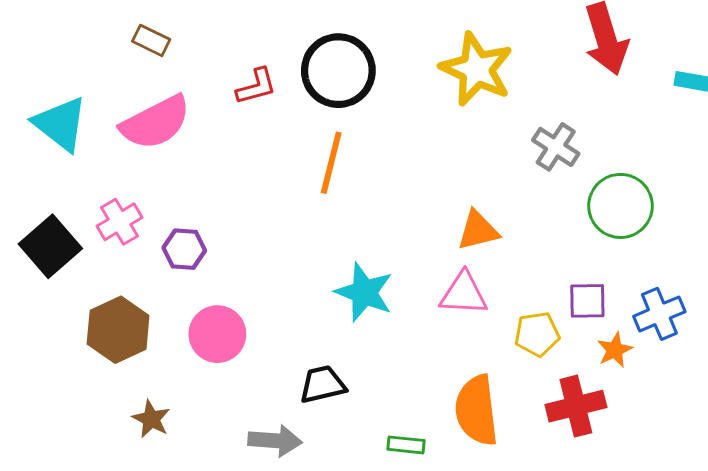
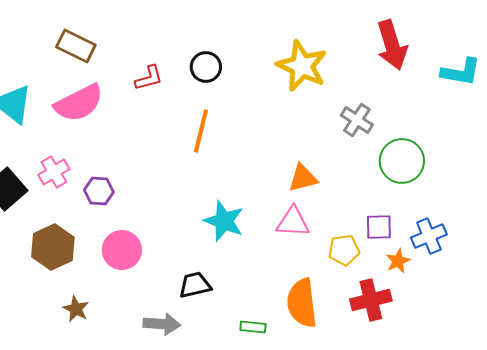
brown rectangle: (151, 40) -> (76, 46), size x1.5
black circle: (338, 71) -> (206, 67), size x0.6

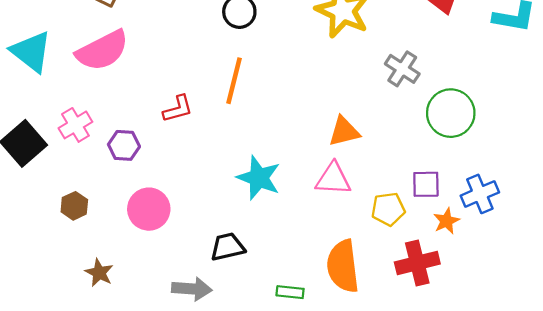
red L-shape: (149, 78) -> (178, 109), moved
brown hexagon: (53, 247) -> (74, 206), size x0.6

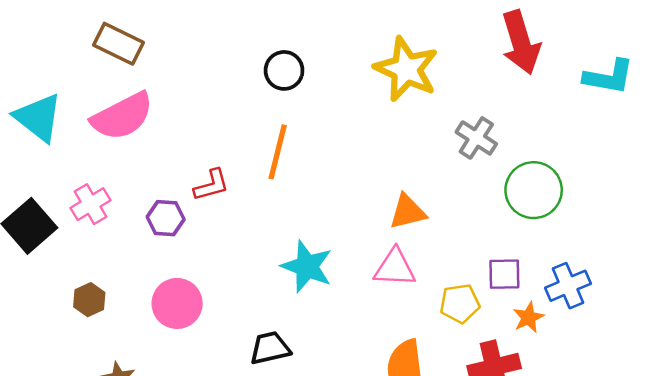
purple hexagon: (124, 145) -> (166, 218), moved

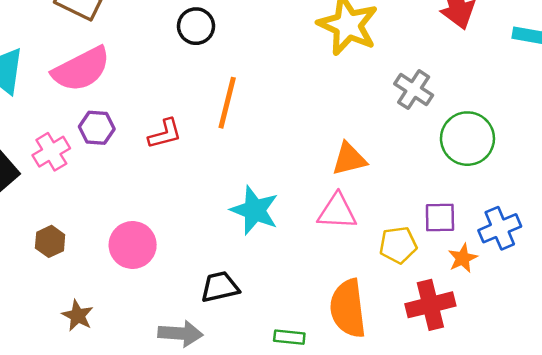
black circle: (284, 70) -> (196, 26), moved
purple hexagon: (166, 218) -> (97, 128), moved

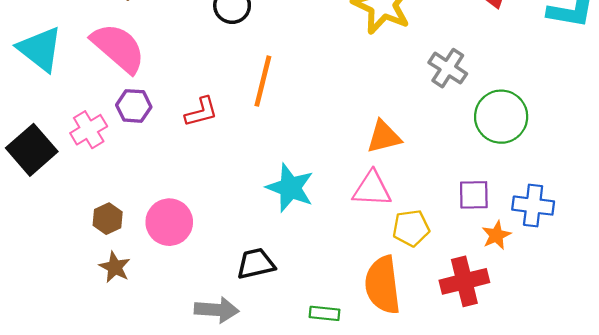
pink semicircle: (81, 69) -> (118, 48), turned -112
blue cross: (500, 228) -> (533, 206), turned 30
brown hexagon: (50, 241) -> (108, 219), moved
yellow pentagon: (398, 245) -> (411, 228), moved
brown star: (78, 316) -> (115, 267), moved

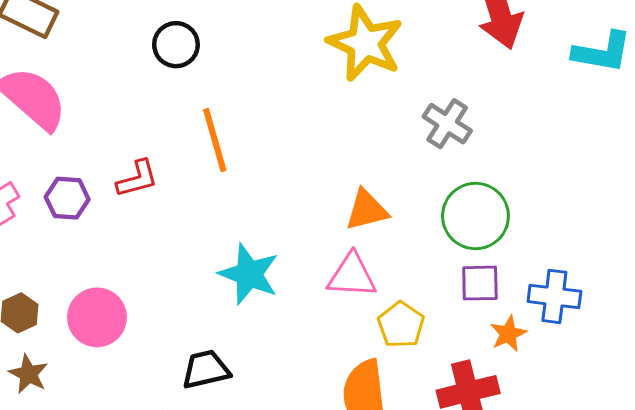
orange line: (263, 81) -> (215, 140), turned -30
purple hexagon: (134, 106) -> (67, 198), moved
green circle: (501, 117) -> (475, 216), moved
yellow pentagon: (411, 228) -> (401, 325), turned -30

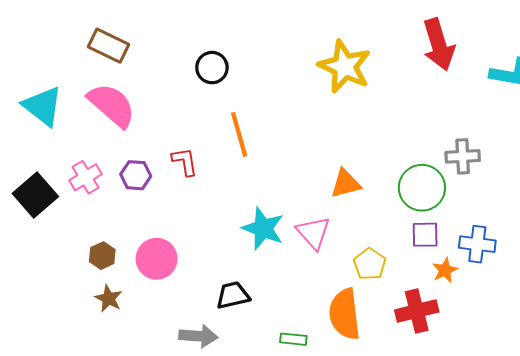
gray cross: (447, 124) -> (463, 156), moved, turned -36
red L-shape: (137, 179) -> (185, 162), turned -84
pink triangle: (352, 276) -> (313, 233), moved, turned 45

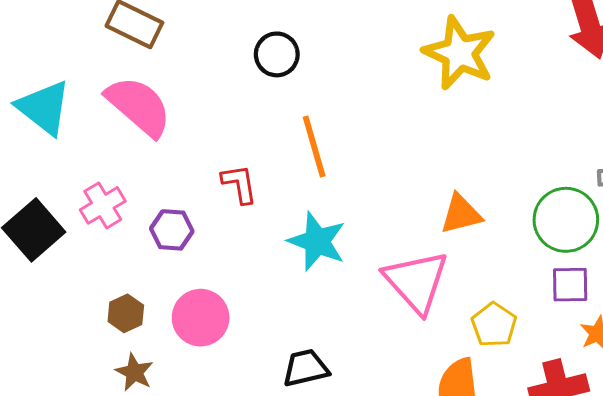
purple hexagon: (136, 175) -> (172, 230), moved
cyan star: (263, 228) -> (317, 241), moved
pink triangle: (313, 233) -> (416, 282), size x1.4

